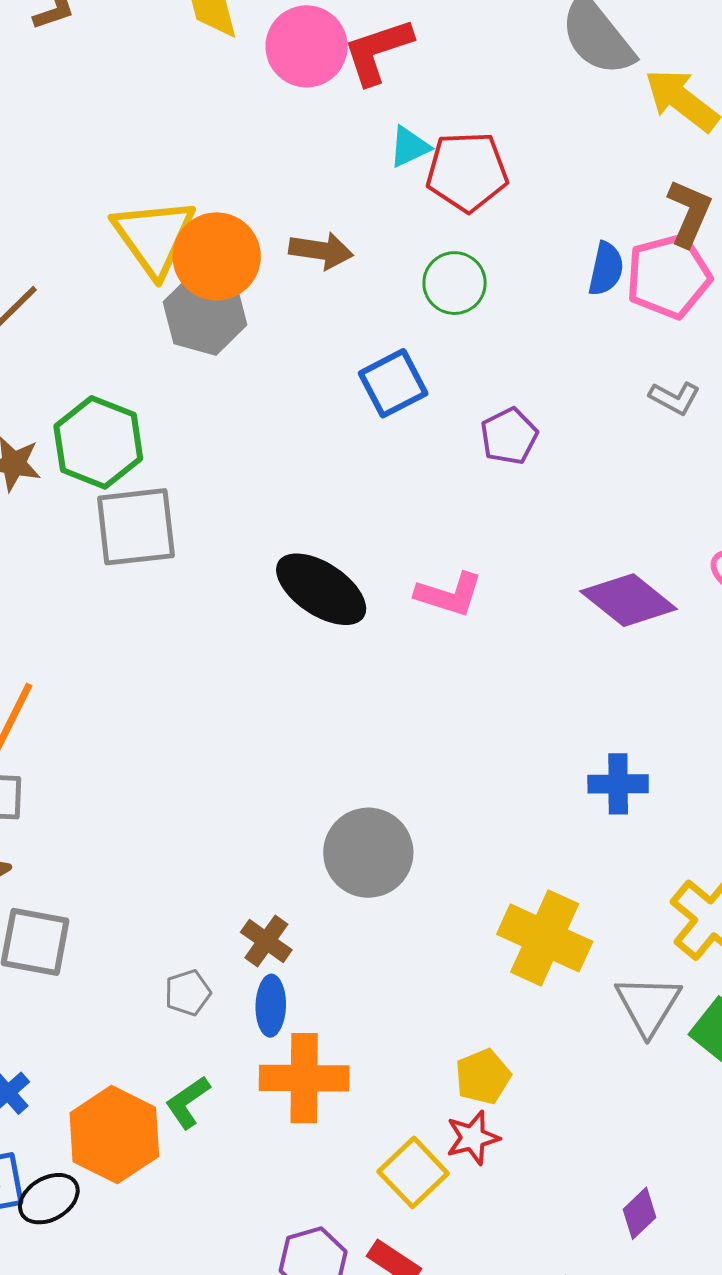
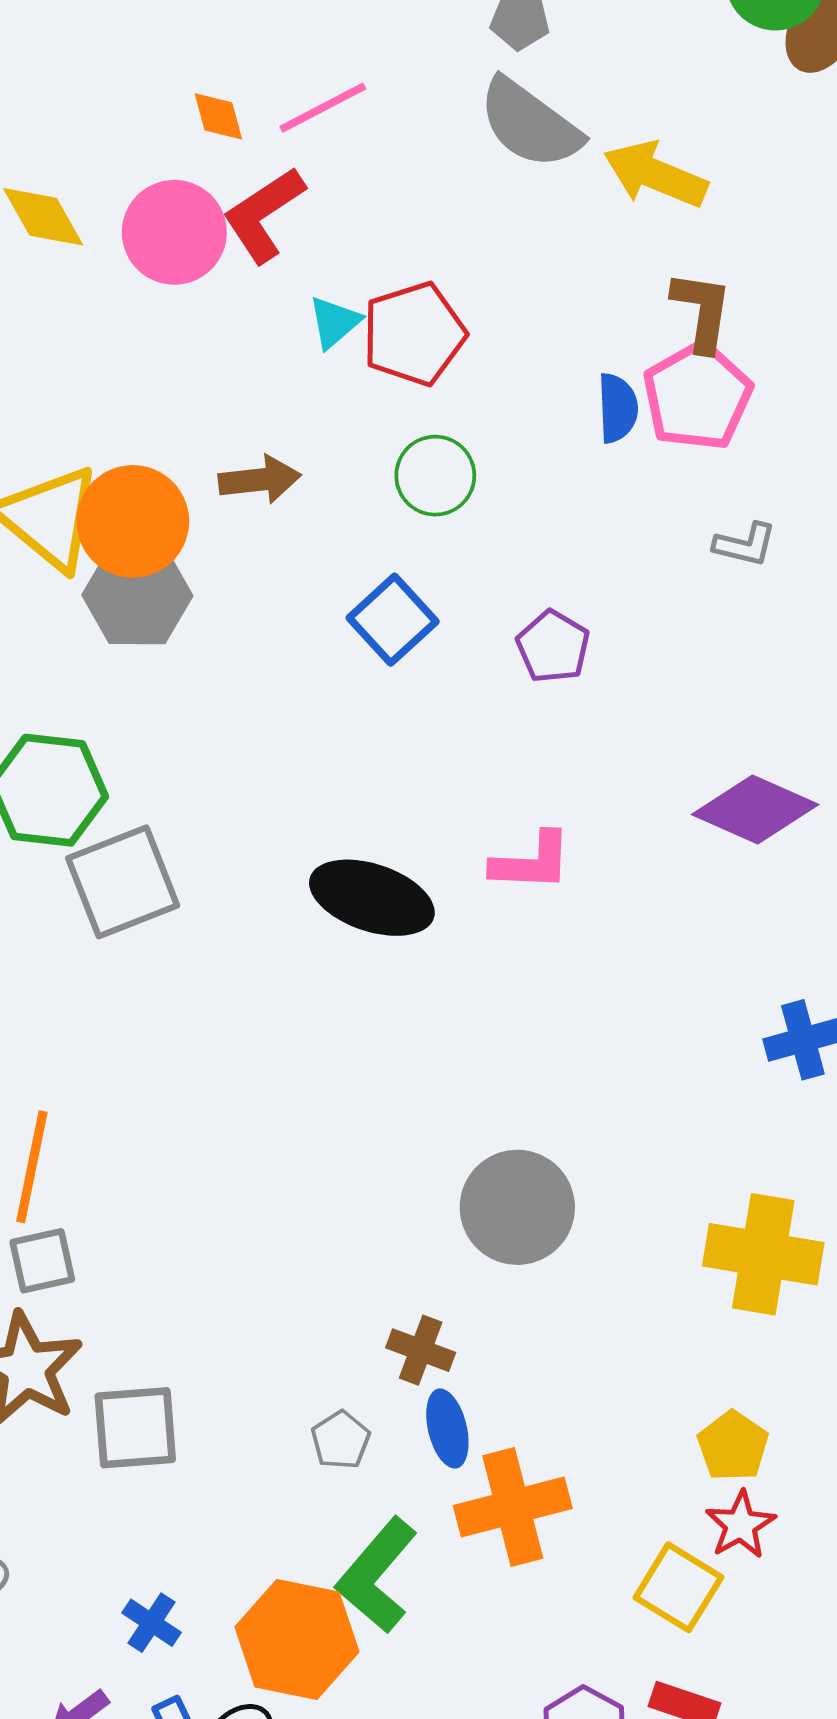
green L-shape: (188, 1102) -> (377, 1575), size x1.6

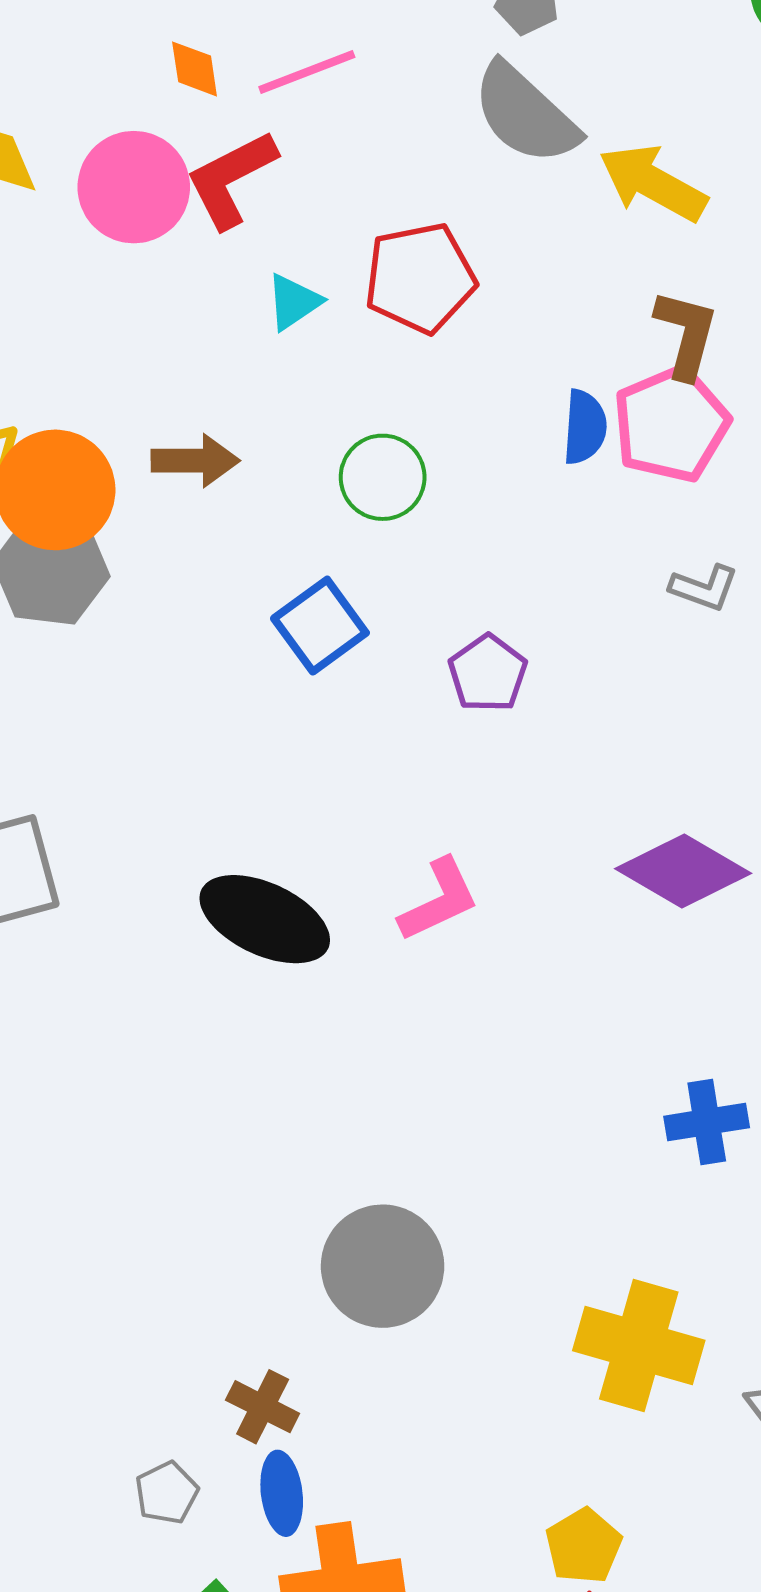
red pentagon: (414, 334) -> (420, 278), moved
pink L-shape: (532, 862) -> (439, 900), turned -34

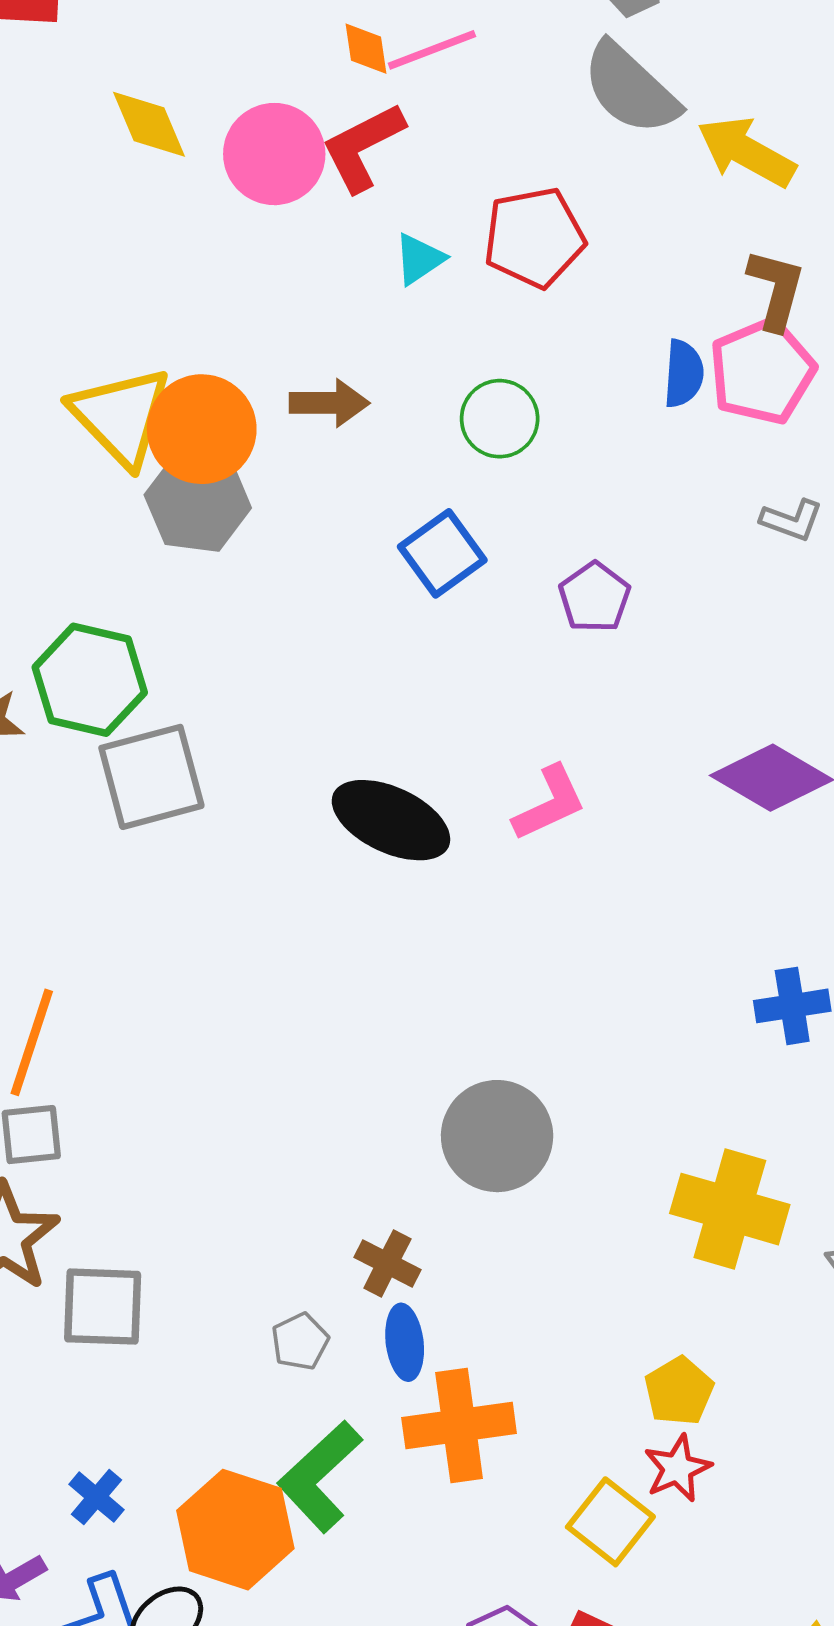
orange diamond: (195, 69) -> (366, 49), moved

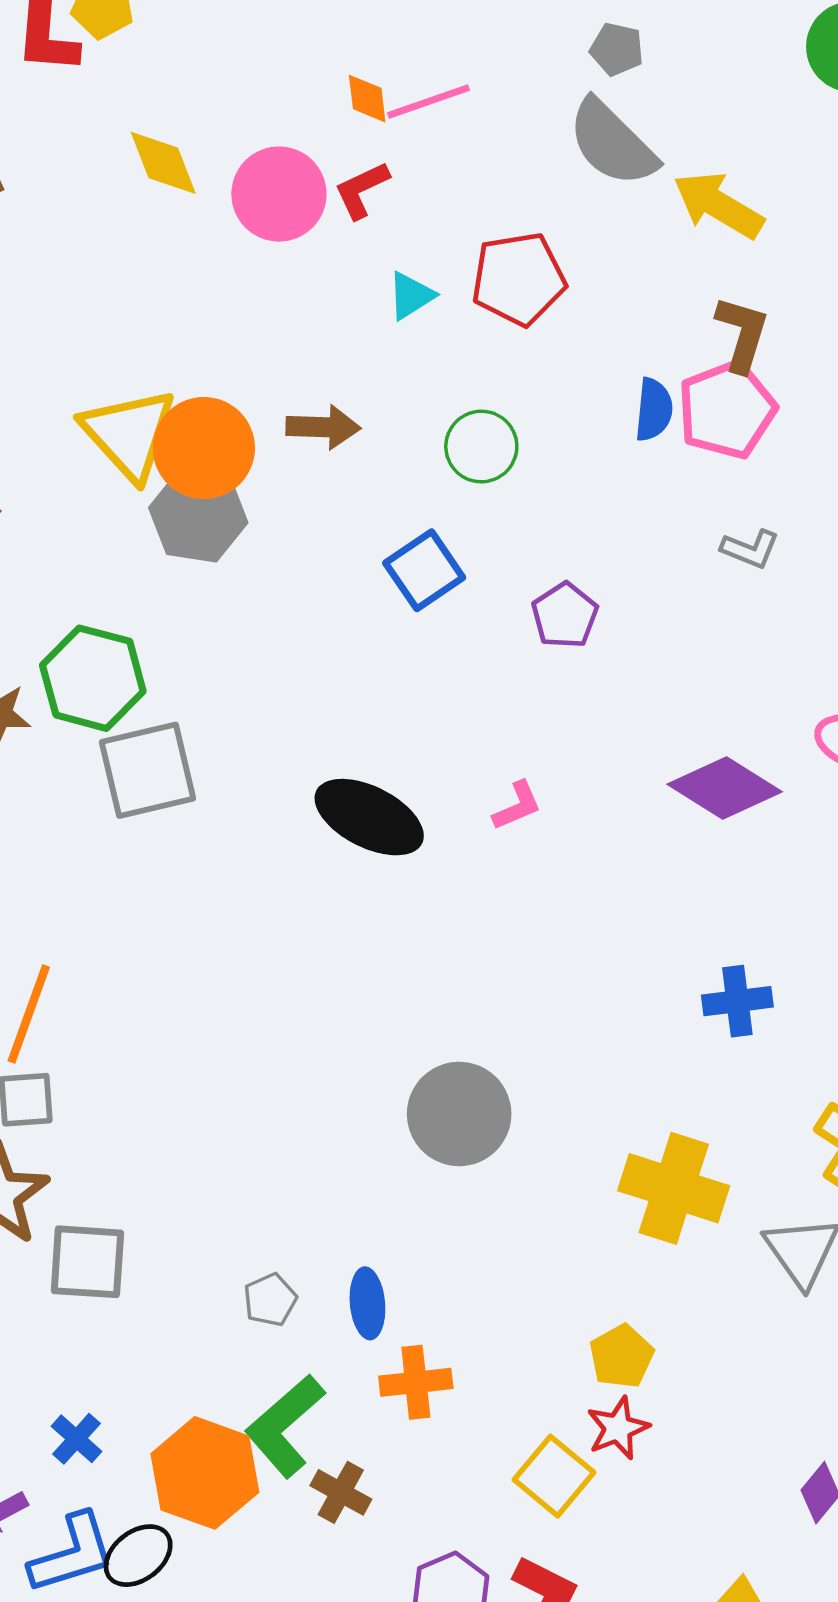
red L-shape: (363, 147) -> (362, 190), size x0.7
pink L-shape: (550, 803) -> (517, 806), size x0.7
brown cross: (387, 1263) -> (341, 1492), moved
orange cross: (459, 1426) -> (416, 1382), size x0.7

